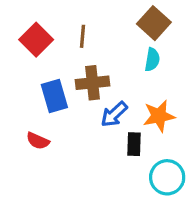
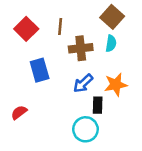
brown cross: (93, 83) -> (81, 48), moved
red semicircle: (38, 141) -> (19, 112), moved, turned 119
cyan circle: (167, 177) -> (86, 129), moved

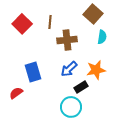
cyan semicircle: (111, 43) -> (102, 37), moved
blue rectangle: (40, 70) -> (33, 72), moved
black rectangle: (98, 105) -> (81, 87), turned 56

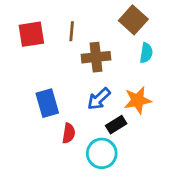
red square: (22, 24) -> (31, 34), turned 36
red semicircle: (16, 93) -> (69, 133), moved, turned 136

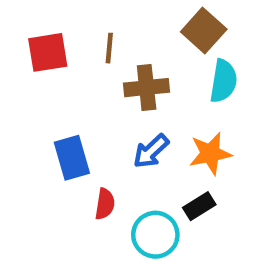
cyan semicircle: (146, 53) -> (223, 81), size x1.4
black rectangle: (116, 125) -> (199, 206), moved

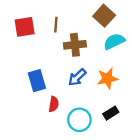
cyan semicircle: (223, 81) -> (114, 41), turned -125
black rectangle: (199, 206) -> (111, 113), moved

